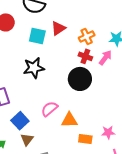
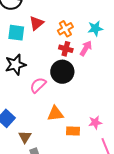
pink semicircle: (49, 109) -> (38, 85), moved
brown triangle: (27, 140) -> (25, 137), moved

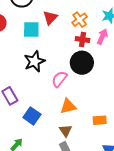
orange triangle: (55, 114) -> (68, 106), moved
brown triangle: (25, 137) -> (66, 131), moved

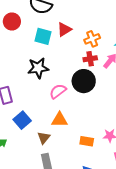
red cross: (83, 39) -> (90, 59), turned -32
brown triangle: (66, 131) -> (44, 138), moved

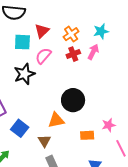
black circle: (84, 81) -> (73, 100), moved
pink semicircle: (58, 91) -> (43, 56), moved

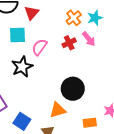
red triangle: (42, 31) -> (32, 13), moved
orange cross: (71, 34) -> (74, 18), moved
pink arrow: (93, 52) -> (89, 39), turned 119

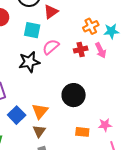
orange triangle: (58, 110) -> (40, 111), moved, turned -48

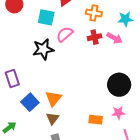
orange cross: (91, 26) -> (94, 13), moved, turned 35
pink arrow: (101, 50) -> (115, 38), turned -35
black circle: (74, 95) -> (119, 85), moved

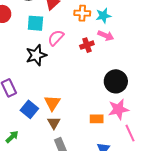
cyan star: (125, 19) -> (103, 16), moved
red cross: (95, 37) -> (87, 45), moved
pink star: (118, 113) -> (118, 109), size x1.5

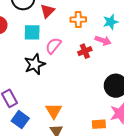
cyan star: (103, 16) -> (111, 22), moved
blue square: (29, 109) -> (20, 120), moved

